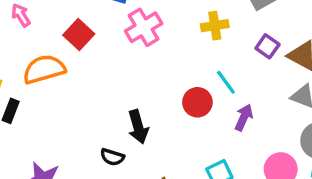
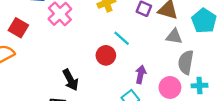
purple arrow: (244, 117) -> (141, 74), moved

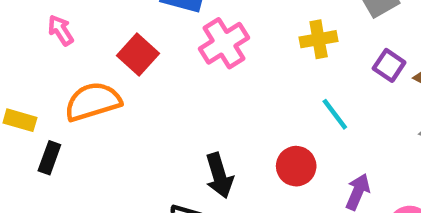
red circle: (106, 55) -> (296, 166), moved

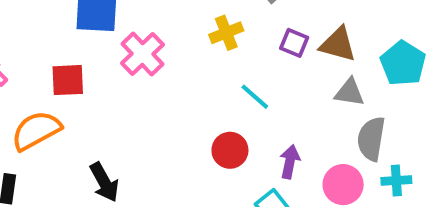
red square: (138, 54) -> (68, 80), turned -33
black arrow: (219, 176) -> (104, 182), moved

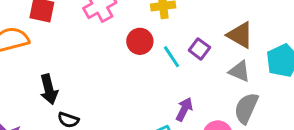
purple square: (294, 43) -> (199, 49), moved
red circle: (230, 150) -> (140, 41), moved

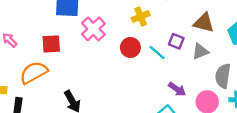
gray triangle: (239, 71) -> (200, 51), moved, turned -30
purple arrow: (184, 109) -> (177, 89), turned 114

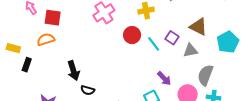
red square: (51, 44) -> (53, 18), moved
orange semicircle: (34, 73) -> (46, 39), size x0.7

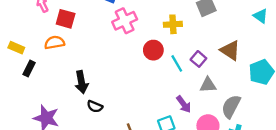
gray triangle: (190, 50) -> (208, 85), moved

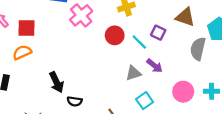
gray triangle: (208, 85) -> (133, 73), moved
purple arrow: (184, 104) -> (155, 66), moved
gray semicircle: (231, 106) -> (198, 49), moved

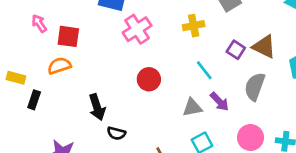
purple square: (158, 33) -> (236, 50), moved
red circle: (115, 35) -> (149, 79), moved
gray semicircle: (198, 49) -> (255, 87), moved

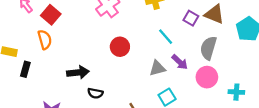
red square: (68, 36) -> (51, 15), turned 36
orange semicircle: (59, 66) -> (45, 40), turned 96
black arrow: (97, 107) -> (78, 72), turned -75
pink circle: (250, 138) -> (207, 77), moved

